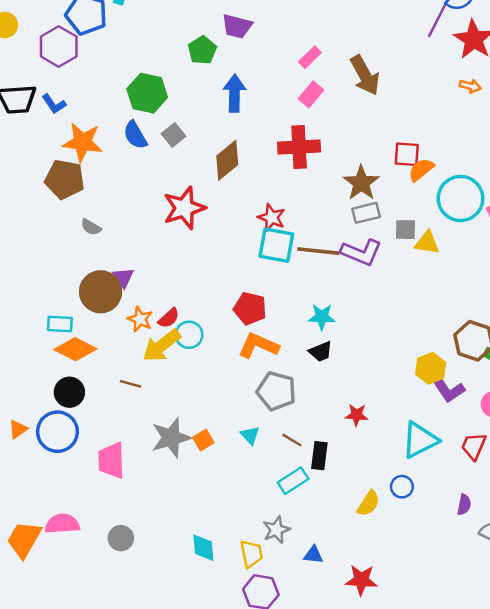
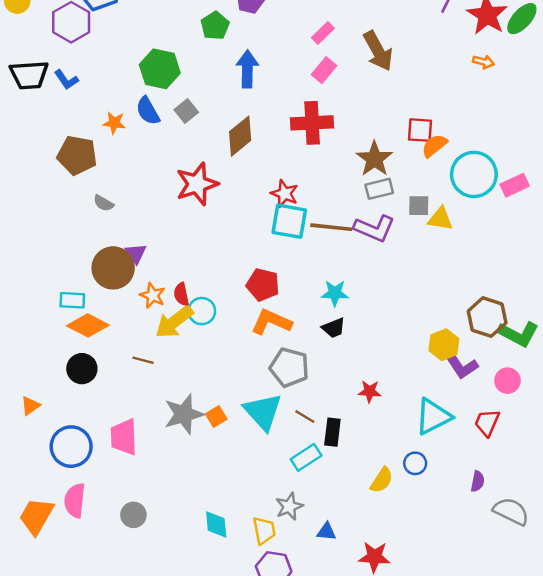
orange star: (83, 142) -> (114, 123), moved, size x0.6
red semicircle: (169, 318) -> (181, 294), turned 120
blue circle: (57, 432) -> (71, 447), moved
cyan triangle: (250, 435) -> (263, 412), size x2.0
pink semicircle: (62, 524) -> (75, 500), turned -80

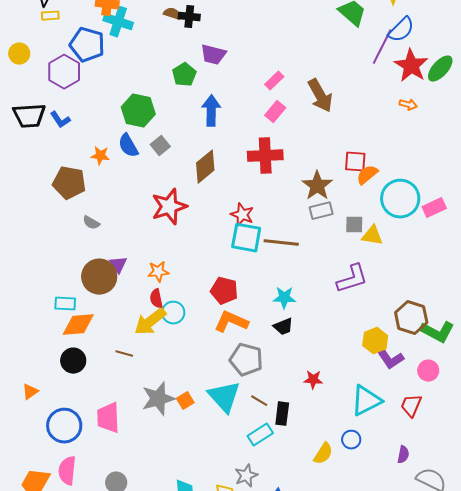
purple L-shape: (374, 228) -> (352, 279), moved, turned -40
orange star: (153, 296) -> (158, 272), moved, turned -30
orange diamond: (88, 325) -> (78, 325), turned -32

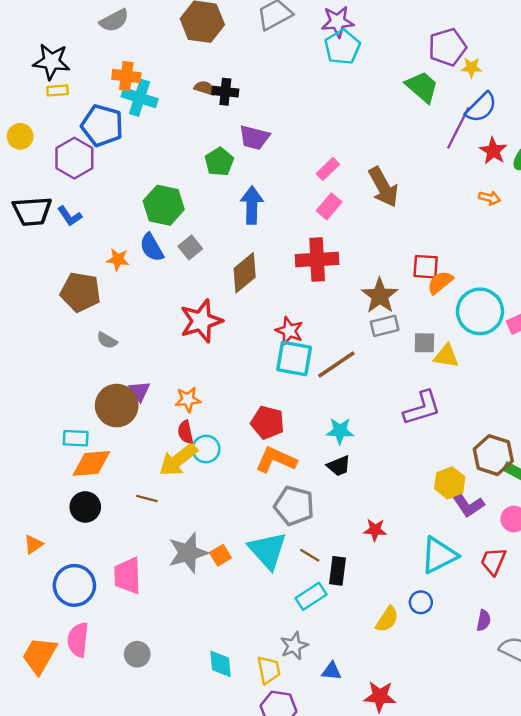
red star: (411, 66) -> (493, 151), size x0.7
brown line: (281, 243) -> (336, 365), turned -40

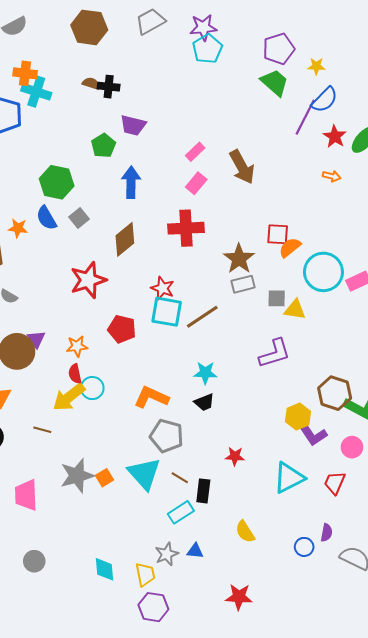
purple pentagon: (447, 47) -> (279, 49), moved
red pentagon: (268, 422) -> (122, 329), moved
blue circle: (421, 602) -> (304, 547), moved
yellow semicircle: (387, 619) -> (245, 532), turned 115
blue triangle: (332, 671) -> (195, 551), moved

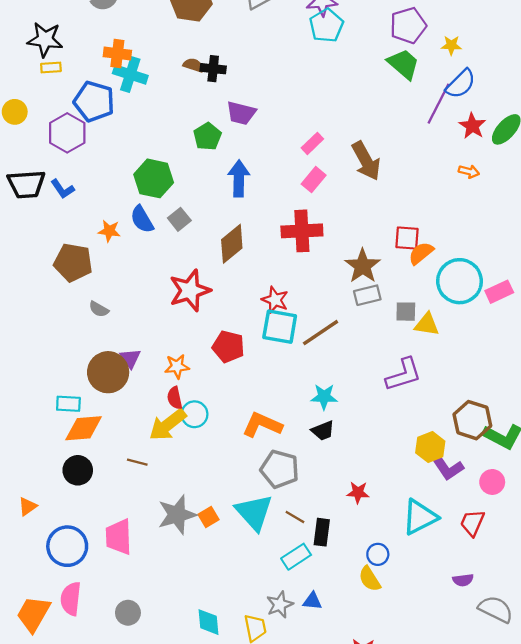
purple semicircle: (327, 533) -> (463, 580), turned 72
blue circle: (304, 547) -> (378, 554), moved

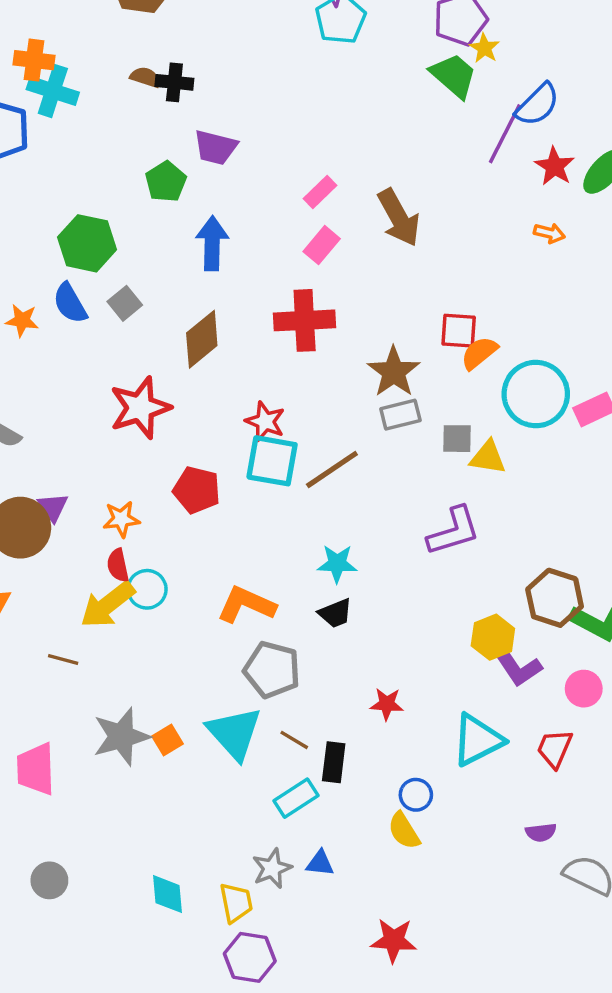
yellow star: (451, 45) -> (484, 48), moved, turned 30

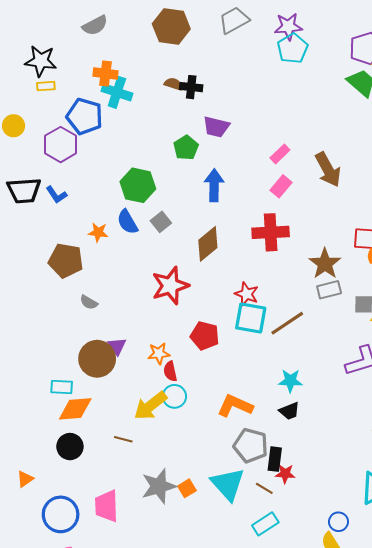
red semicircle: (118, 565) -> (170, 371), moved
red star: (387, 704) -> (285, 474), moved
black rectangle: (334, 762) -> (275, 459), moved

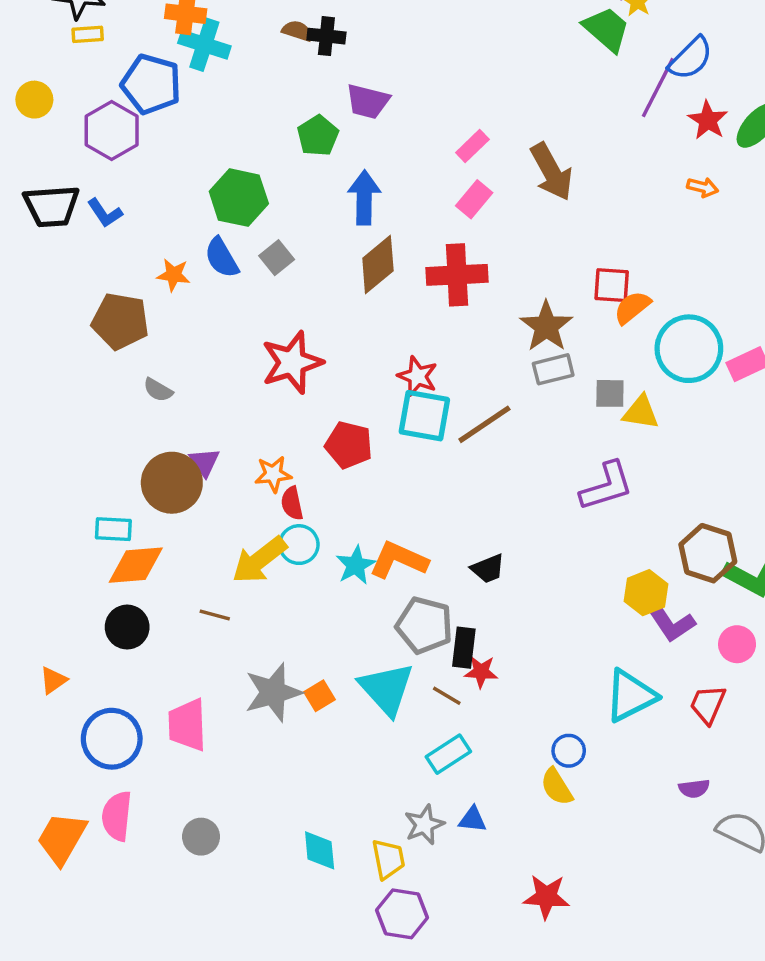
brown diamond: (208, 244) -> (378, 265), moved
cyan star: (290, 381) -> (356, 565), moved, turned -30

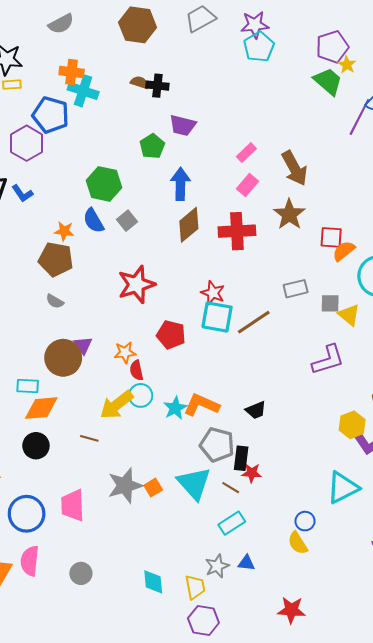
brown pentagon: (120, 321) -> (56, 259), moved
brown star: (546, 326) -> (289, 214), moved
yellow triangle: (641, 412) -> (349, 315), turned 30

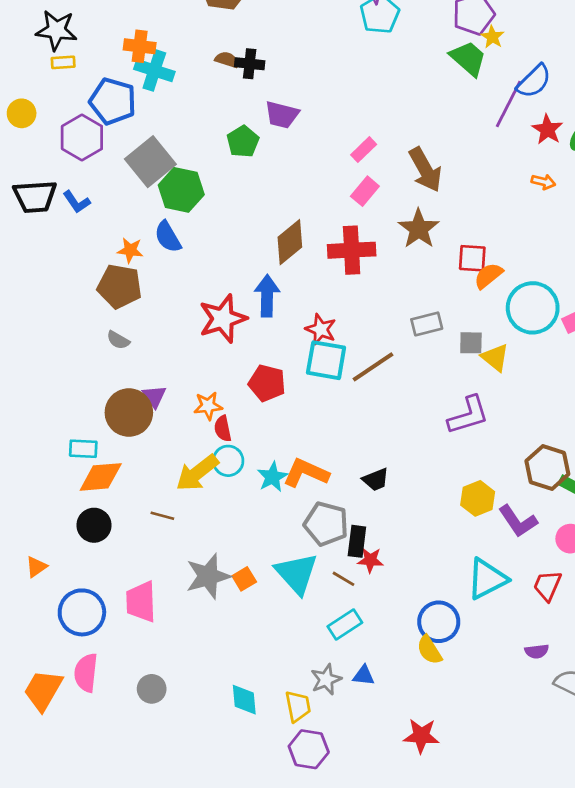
blue arrow: (180, 184) -> (267, 296), moved
gray square: (127, 221) -> (150, 162), moved, size x1.8
yellow hexagon: (352, 425) -> (478, 498), moved
blue circle: (305, 521) -> (439, 622), size x1.6

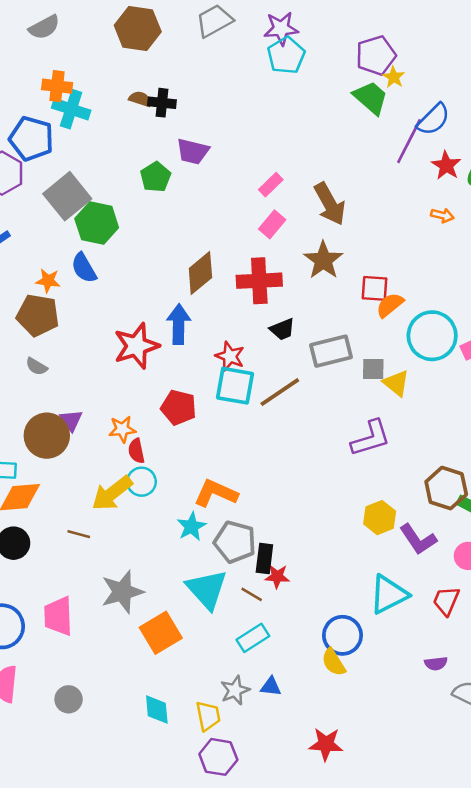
gray rectangle: (427, 324) -> (331, 351), size x1.4
cyan star: (272, 477) -> (191, 526), moved
black trapezoid: (376, 480) -> (282, 329), moved
orange square: (244, 579) -> (161, 633), moved, size x1.8

